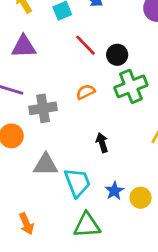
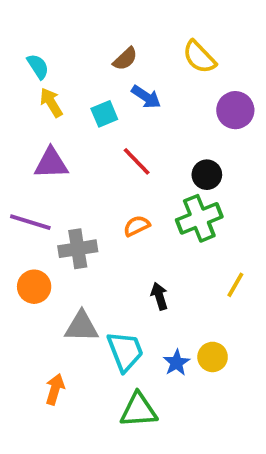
black circle: (117, 55) -> (207, 175), moved
yellow circle: (141, 198) -> (213, 357), moved
orange arrow: (26, 224) -> (55, 389), moved, turned -140

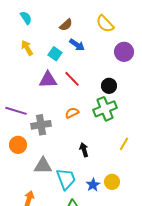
cyan semicircle: (38, 66) -> (26, 18), moved
cyan square: (104, 114) -> (55, 54), turned -32
purple triangle: (51, 163) -> (48, 80), moved

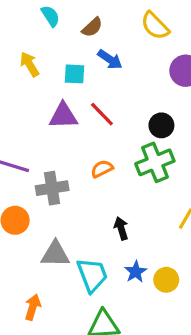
cyan semicircle: (26, 18) -> (50, 16), moved
cyan square: (55, 54) -> (75, 74), turned -32
blue star: (93, 185) -> (136, 272), moved

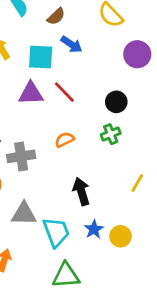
cyan square: (75, 74) -> (41, 57), size x1.4
green cross: (155, 162) -> (111, 134), size x0.6
black arrow: (121, 228) -> (81, 191), size x1.4

